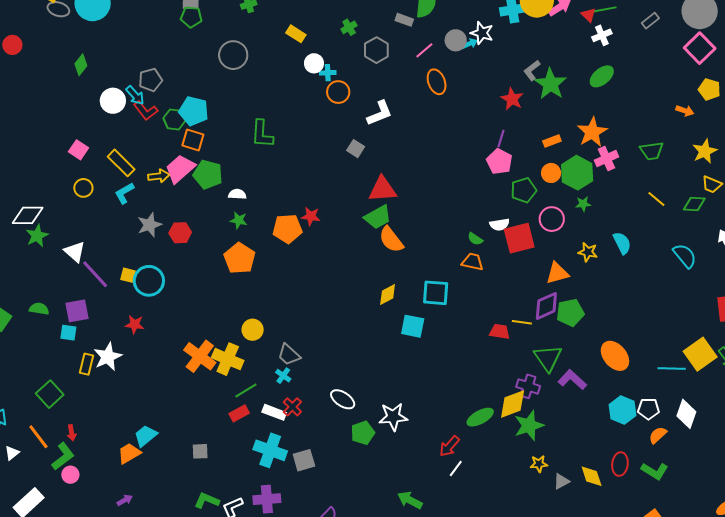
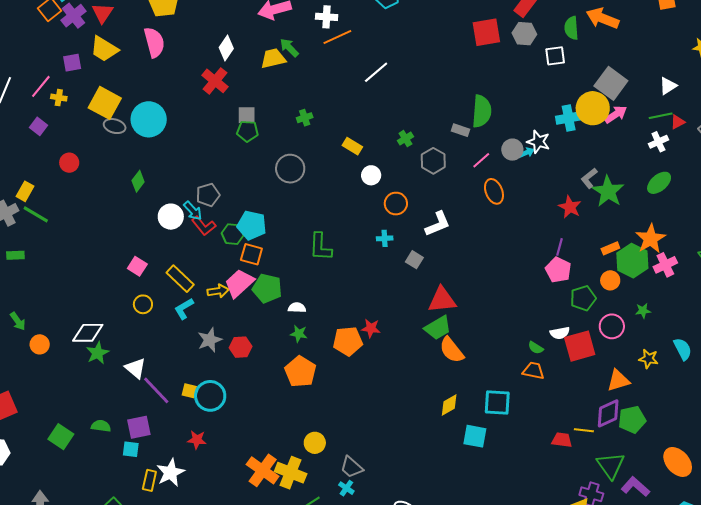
red triangle: (588, 15) -> (678, 122), moved, turned 49
cyan cross: (328, 73) -> (385, 238), moved
green hexagon: (577, 173) -> (632, 261), moved

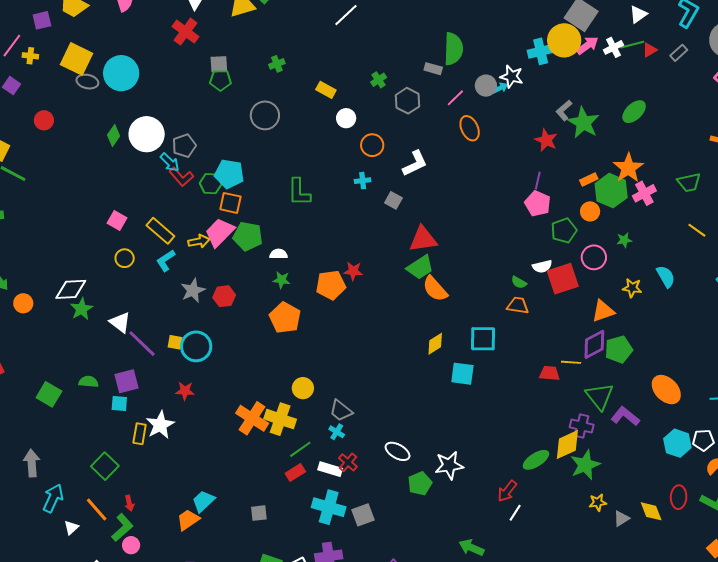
white cross: (658, 142) -> (613, 47), moved
white circle: (171, 217) -> (147, 134), moved, size x1.4

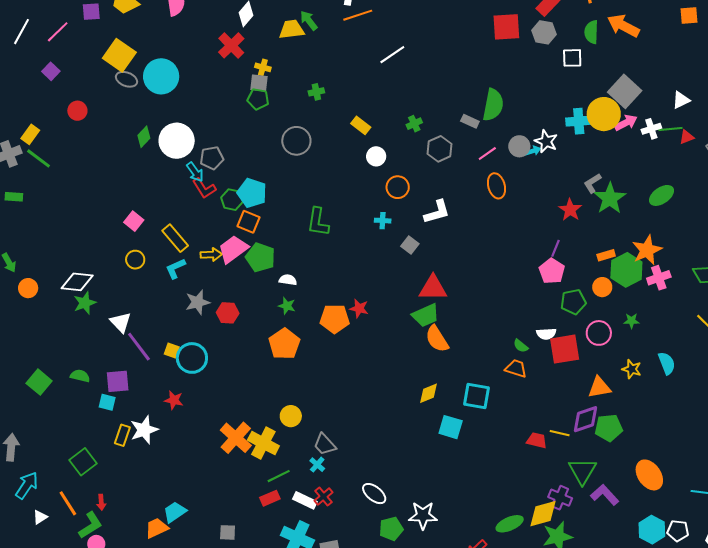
yellow cross: (30, 56) -> (263, 67), moved

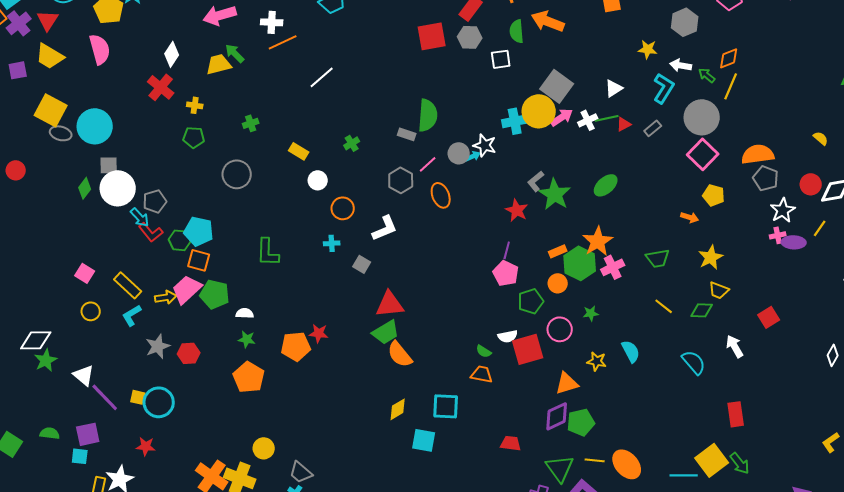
gray square: (259, 83) -> (109, 165), moved
gray hexagon: (439, 149) -> (401, 180), moved
yellow line: (560, 433) -> (595, 460), moved

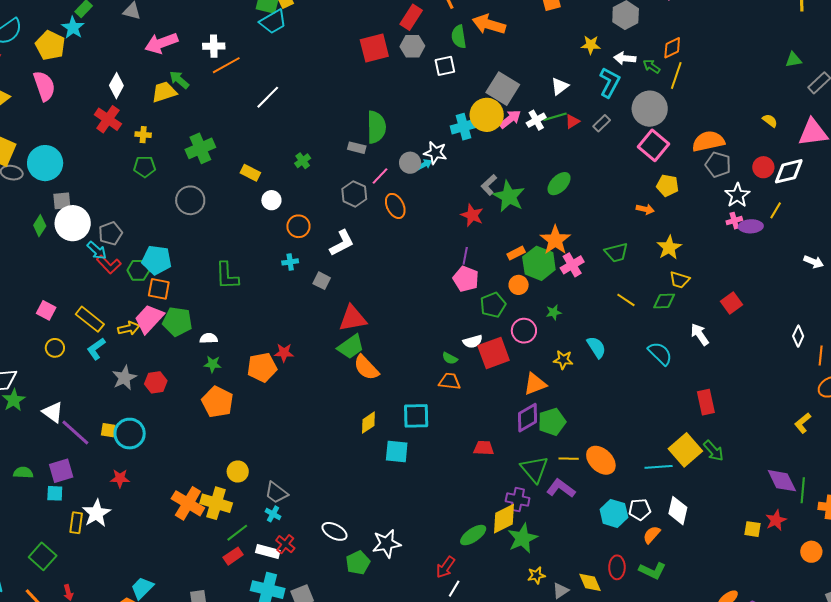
green cross: (251, 123) -> (200, 148), size x1.8

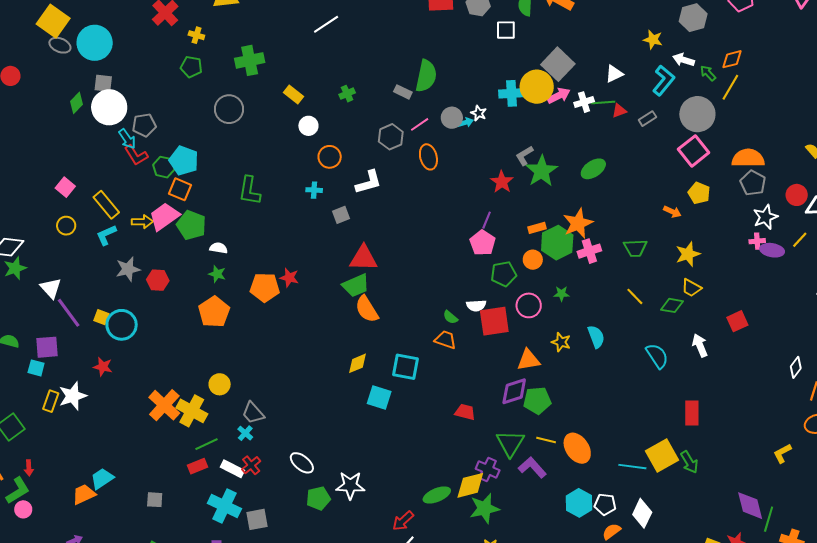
white star: (435, 153) -> (479, 113), size x0.7
gray square: (322, 281) -> (341, 215), turned 30

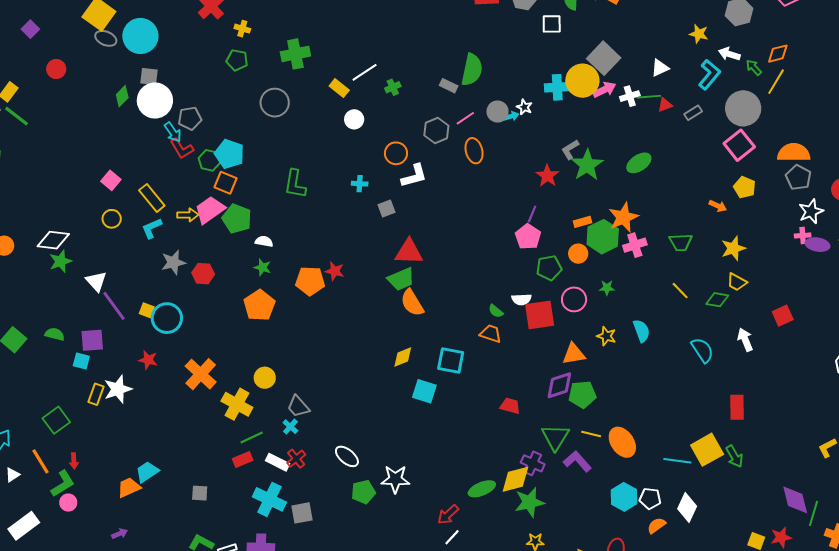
white line: (326, 24) -> (365, 72), moved
orange circle: (330, 157) -> (396, 153), moved
orange cross: (164, 405) -> (201, 374), moved

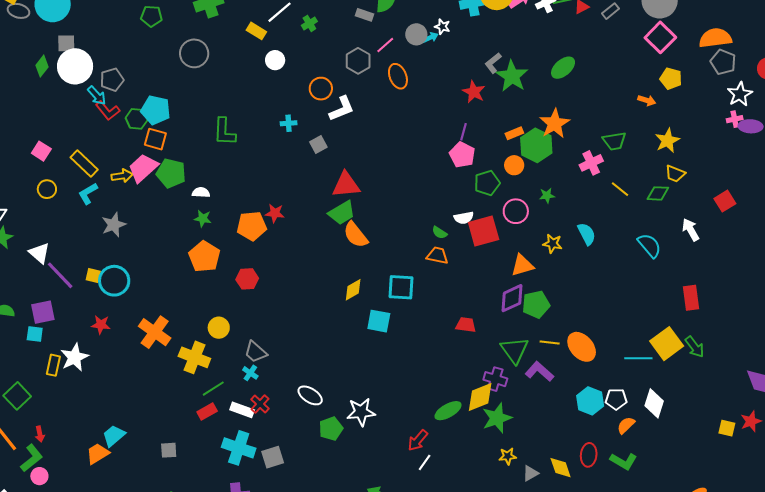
pink cross: (635, 245) -> (591, 163), moved
red hexagon: (203, 274) -> (247, 279), moved

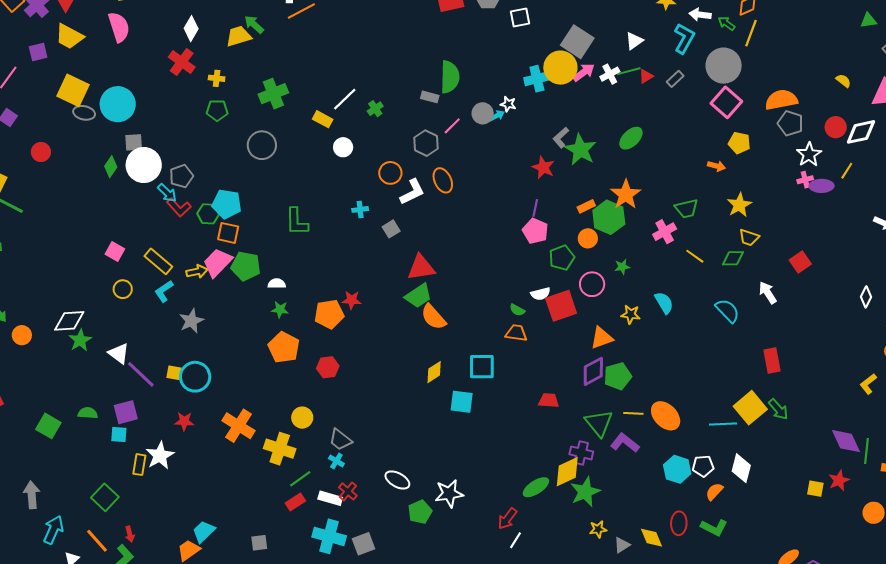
orange ellipse: (398, 76) -> (443, 180), moved

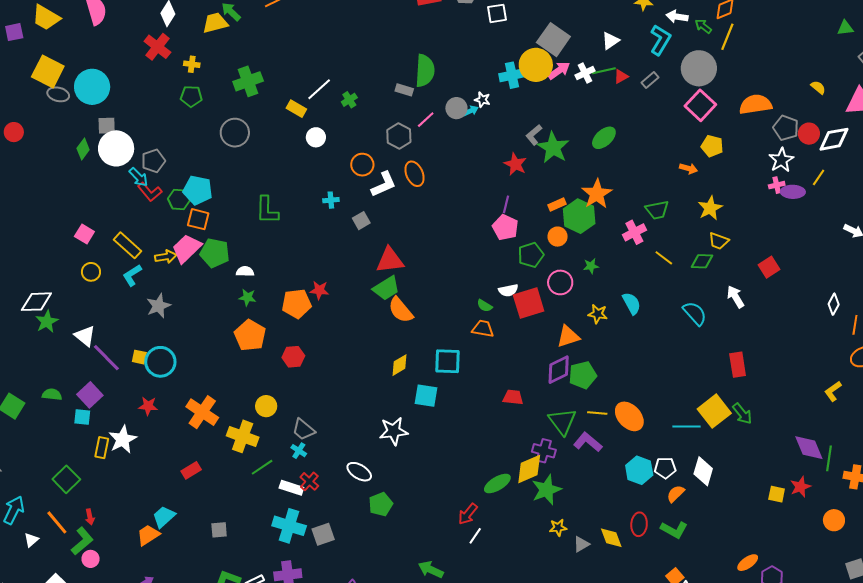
gray pentagon: (790, 123) -> (786, 128), moved
purple square: (126, 412) -> (90, 395), turned -30
white star: (449, 493) -> (394, 431), moved
red rectangle: (295, 502) -> (191, 470), moved

